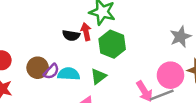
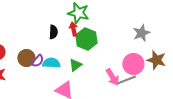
red arrow: (86, 32) -> (73, 29), moved
black semicircle: (71, 35) -> (53, 32), turned -96

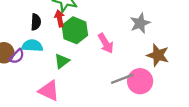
cyan semicircle: (51, 63) -> (32, 46), moved
pink circle: (133, 64) -> (140, 81), moved
pink arrow: (112, 77) -> (106, 43), moved

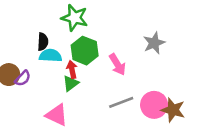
red arrow: (59, 18) -> (72, 69), moved
cyan semicircle: (32, 46) -> (50, 56), moved
brown star: (158, 55) -> (173, 110), moved
gray line: (122, 79) -> (121, 102), moved

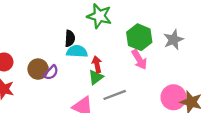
green hexagon: (85, 51) -> (139, 37), moved
gray line: (121, 102) -> (115, 95), moved

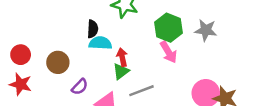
gray star: (173, 40) -> (206, 30), turned 30
purple semicircle: (51, 73) -> (80, 87), moved

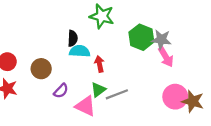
gray star: (206, 30) -> (161, 40), moved
pink arrow: (168, 52) -> (166, 57), moved
green triangle: (121, 71) -> (98, 90), moved

